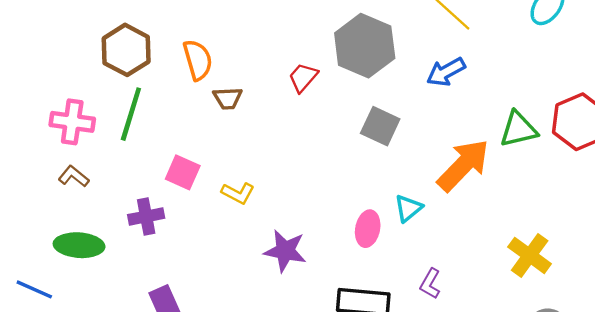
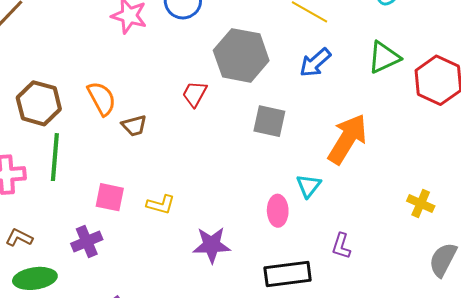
green triangle: (519, 129) -> (384, 57), moved
brown L-shape: (74, 176) -> (19, 238), moved
yellow cross: (530, 255) -> (421, 203), size x0.7

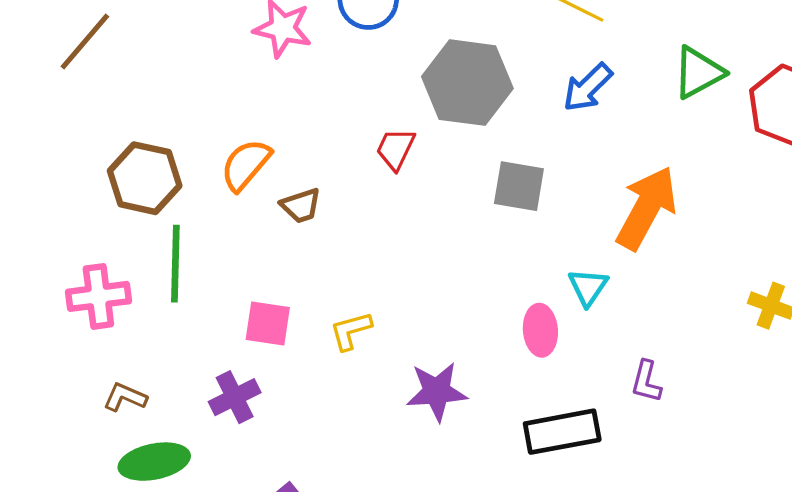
orange semicircle: (102, 99) -> (246, 165), turned -108
yellow L-shape: (161, 205) -> (351, 331), turned 152

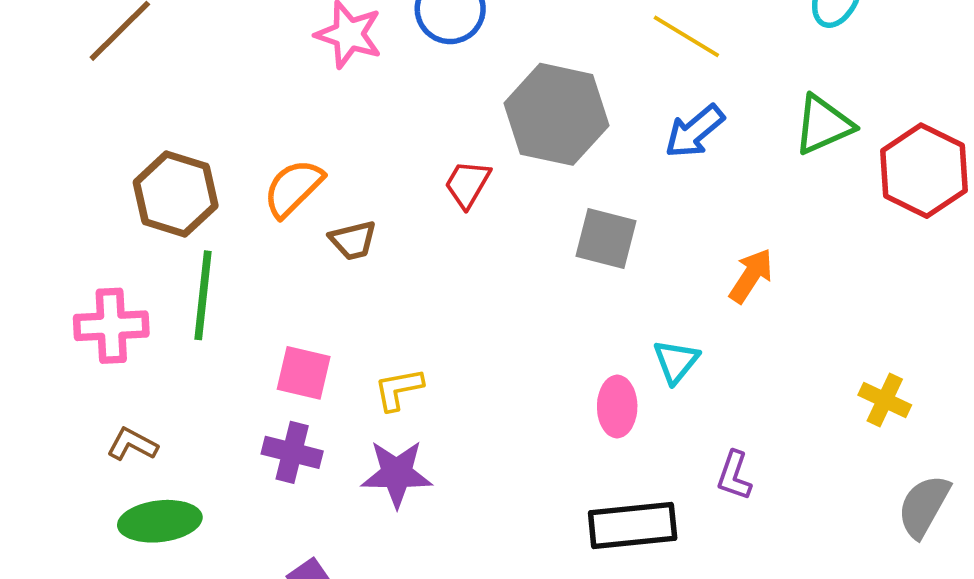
orange arrow: (647, 208) -> (751, 276), size x0.6
purple star: (437, 392) -> (397, 474), moved
purple cross: (235, 397) -> (292, 452), moved, turned 36

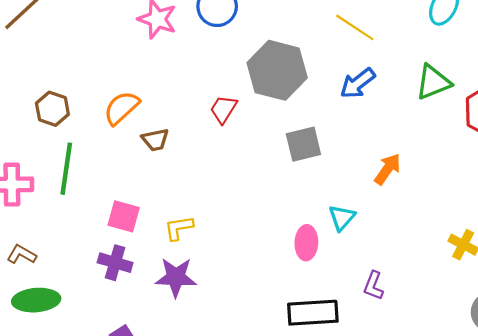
brown hexagon: (176, 194) -> (52, 109), size x0.7
gray square: (606, 239) -> (303, 144), turned -30

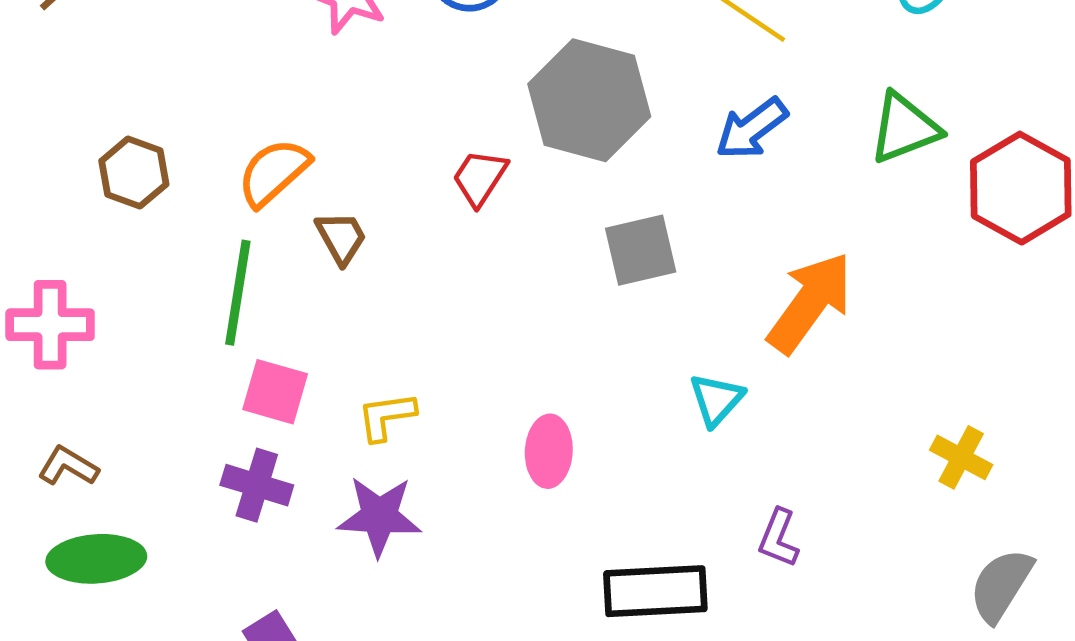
brown trapezoid: (155, 140) -> (341, 238), turned -108
green line: (66, 169) -> (238, 293), moved
orange arrow: (388, 169) -> (810, 303), size x1.6
pink ellipse: (306, 243) -> (549, 451), moved

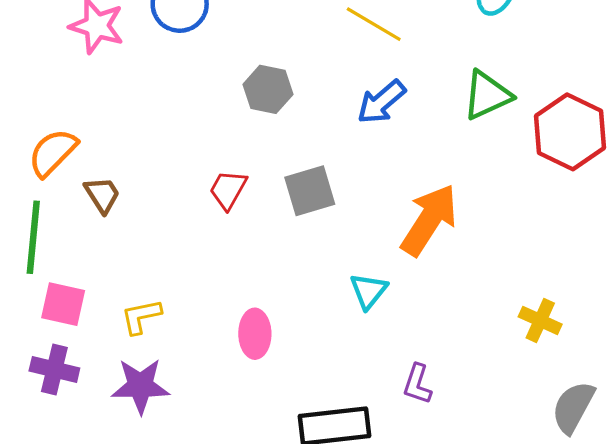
gray hexagon: (589, 100) -> (268, 89), size x0.6
red trapezoid: (480, 178) -> (228, 190), moved

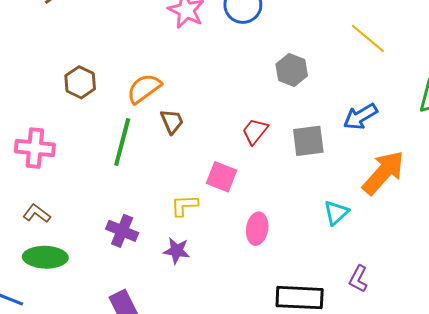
blue arrow: (381, 102) -> (360, 117), moved
pink square: (63, 304) -> (222, 177), moved
purple star: (140, 386) -> (177, 251), size x0.7

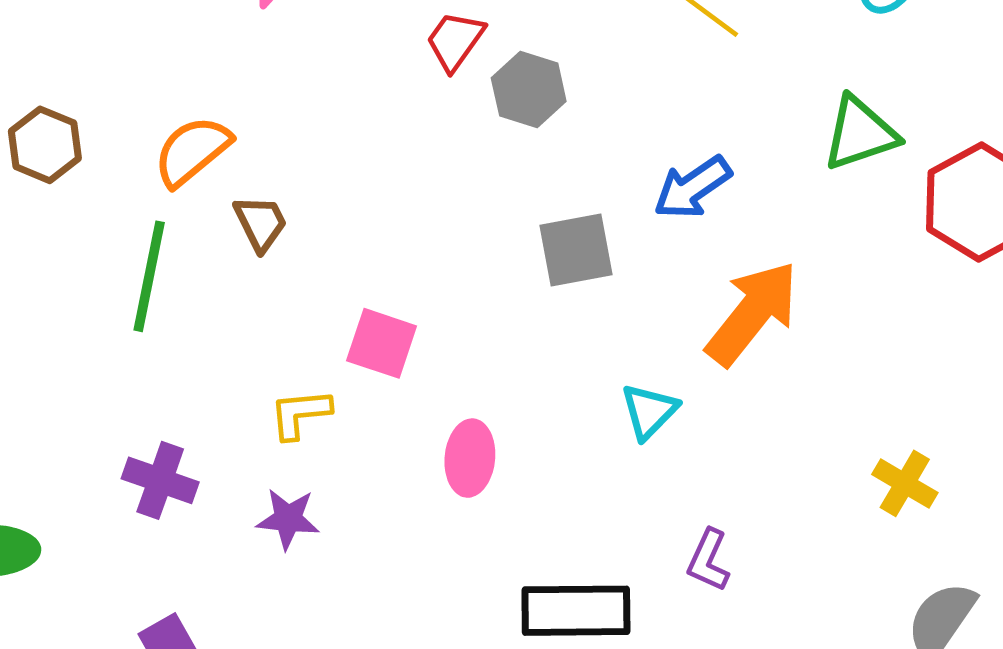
red trapezoid: (255, 131) -> (455, 41), moved

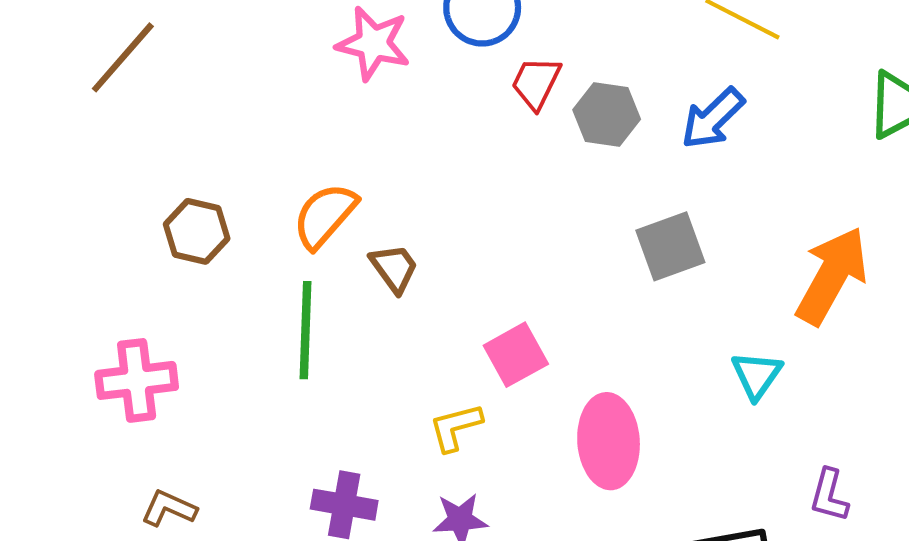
blue arrow: (692, 188) -> (713, 118), moved
pink square: (382, 343) -> (516, 355), turned -38
pink ellipse: (470, 458) -> (609, 441), size x1.4

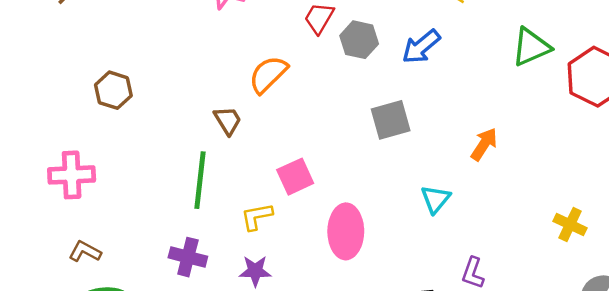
orange semicircle: (325, 216) -> (268, 74), moved
orange arrow: (832, 276) -> (484, 144), size x0.6
green line: (305, 330) -> (200, 180), moved

